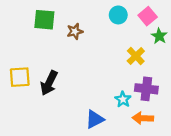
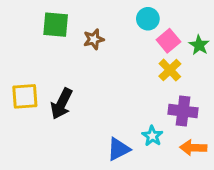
pink square: (148, 16) -> (168, 41), moved
cyan star: (123, 99) -> (152, 136), moved
orange arrow: (143, 118) -> (193, 148), moved

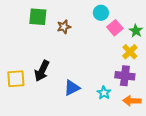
yellow cross: (170, 70) -> (130, 52), moved
yellow square: (25, 96) -> (16, 79), moved
blue triangle: (119, 149) -> (72, 88), moved

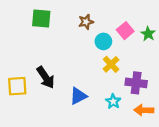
cyan circle: (101, 13) -> (103, 41), moved
brown star: (64, 27) -> (86, 22), moved
yellow cross: (130, 52) -> (111, 64), moved
black arrow: (42, 71) -> (46, 77), turned -60

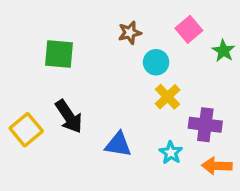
green square: (41, 19) -> (59, 54), moved
pink square: (125, 31) -> (189, 29), moved
yellow square: (17, 86) -> (26, 130), turned -36
blue triangle: (78, 96) -> (118, 144), turned 36

